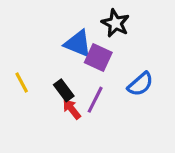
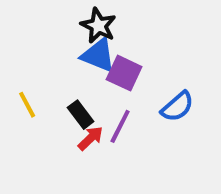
black star: (115, 23) -> (98, 26), moved
red arrow: (72, 109) -> (90, 138), turned 85

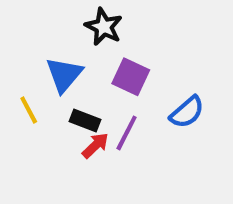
blue triangle: (98, 55) -> (64, 75), moved, turned 48
black rectangle: (81, 115) -> (85, 120), turned -32

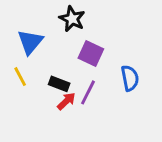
blue triangle: (64, 75) -> (30, 42), moved
blue semicircle: (187, 112) -> (130, 78), turned -60

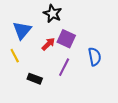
black rectangle: (59, 84) -> (35, 79), moved
red arrow: (66, 101) -> (48, 44), moved

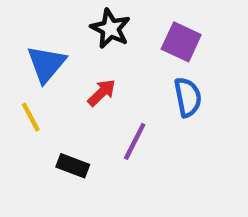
purple square: (66, 39) -> (181, 42), moved
blue semicircle: (95, 57) -> (188, 97), moved

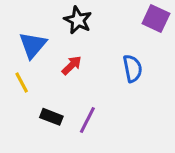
purple square: (181, 42) -> (156, 19), moved
purple line: (135, 141) -> (87, 120), moved

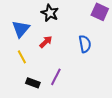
yellow line: (22, 83) -> (22, 57), moved
black rectangle: (51, 117) -> (33, 83), moved

